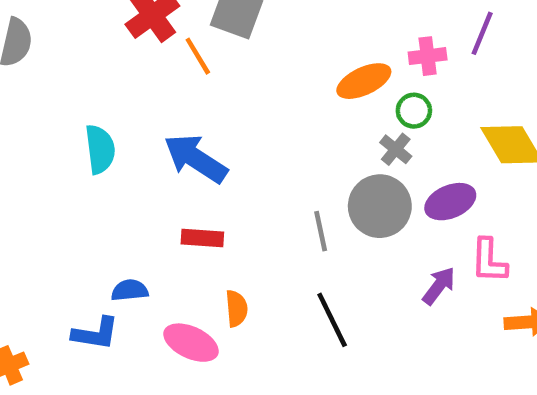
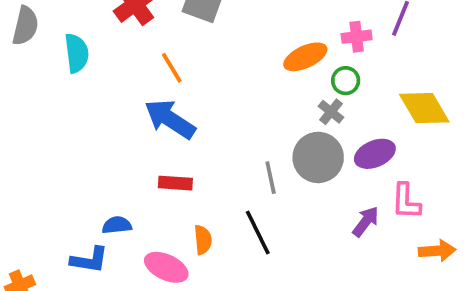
orange line: (198, 56) -> (172, 68), moved
cyan semicircle: (100, 149) -> (77, 53), moved
black line: (332, 320) -> (258, 232), moved

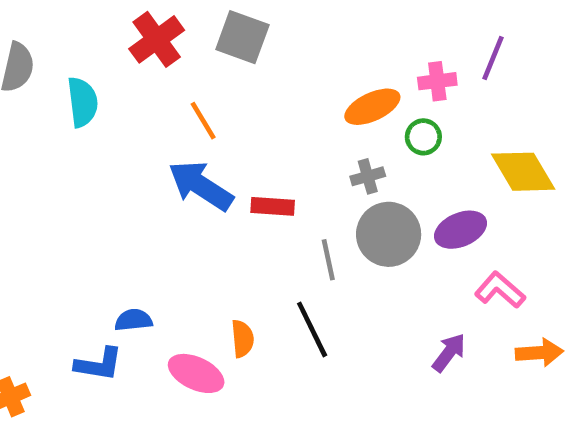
gray cross: (331, 112) -> (368, 176), moved, turned 35
red rectangle: (175, 183) -> (273, 206), moved
pink L-shape: (406, 201) -> (500, 290), turned 129
purple arrow: (366, 222) -> (449, 353), moved

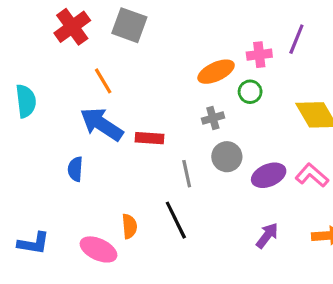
cyan semicircle: (82, 102) -> (26, 101), moved
purple ellipse: (460, 230) -> (269, 175), moved
gray circle: (389, 234) -> (227, 157), size x0.7
pink L-shape: (500, 290) -> (312, 175), moved
blue semicircle: (133, 320) -> (75, 169), moved, turned -80

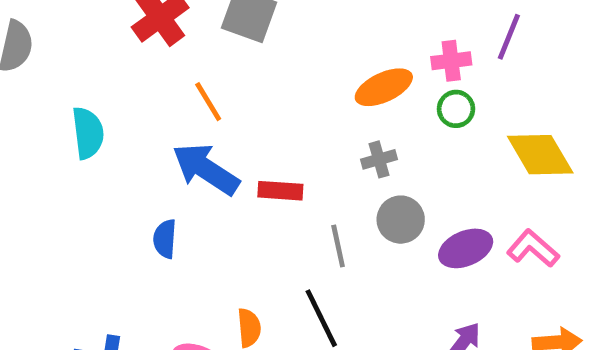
green circle: (250, 92) -> (456, 109), moved

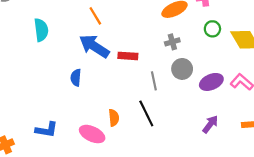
green circle: (456, 109) -> (212, 29), moved

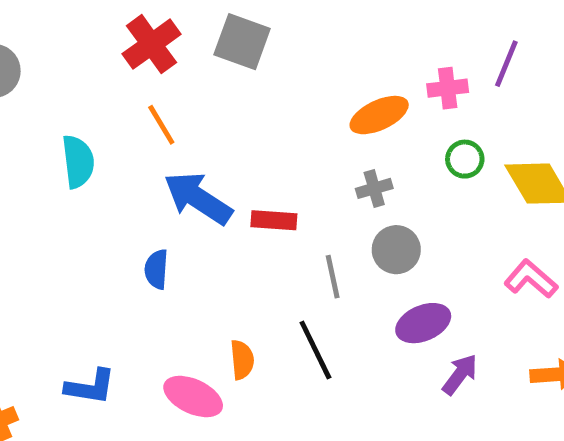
orange line: (95, 16) -> (161, 125), moved
purple ellipse: (211, 82) -> (423, 323), moved

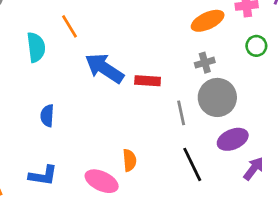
orange line: (161, 125) -> (70, 26), moved
gray circle: (396, 250) -> (217, 97), size x1.4
blue semicircle: (156, 269) -> (47, 116), moved
black line: (315, 350) -> (192, 164), moved

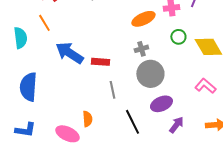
gray line: (181, 113) -> (112, 90), moved
blue semicircle: (47, 116) -> (28, 87), size x1.8

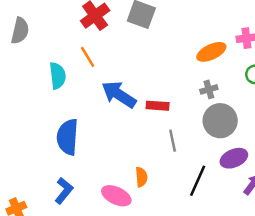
black line: (132, 122) -> (198, 181), turned 50
blue L-shape: (25, 130) -> (64, 191), turned -60

